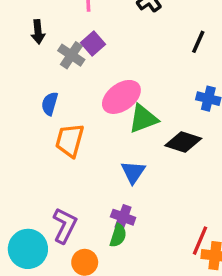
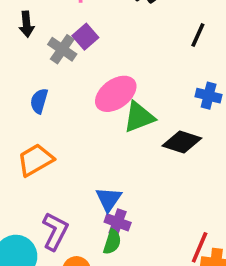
orange trapezoid: (70, 140) -> (35, 160), moved, turned 45
blue triangle: (133, 172) -> (109, 199), moved

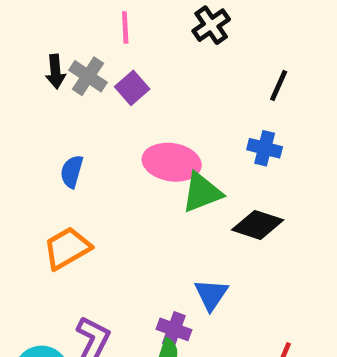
gray cross: (62, 49) -> (88, 76), moved
pink ellipse: (116, 94) -> (172, 162), turned 45
blue cross: (209, 96) -> (265, 148), moved
blue triangle: (109, 199) -> (211, 295), moved

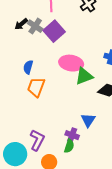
black arrow: (55, 72) -> (21, 24), turned 56
purple square: (132, 88) -> (54, 31), size x1.5
orange trapezoid: (67, 248) -> (36, 87), moved, turned -40

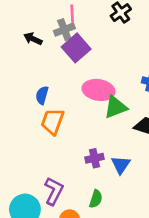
black arrow: (21, 24) -> (33, 39), turned 64
gray cross: (35, 26) -> (64, 30), moved, turned 35
purple cross: (72, 135) -> (95, 158), moved, turned -32

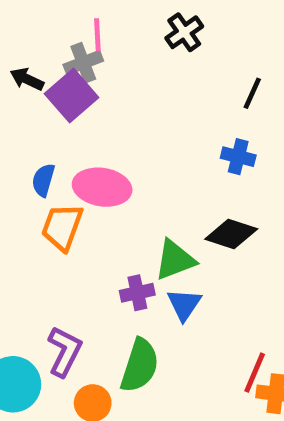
purple square: (76, 48) -> (72, 96), moved
pink ellipse: (98, 90) -> (102, 187), moved
green triangle: (116, 107) -> (175, 260), moved
green semicircle: (96, 199) -> (140, 365), size x1.6

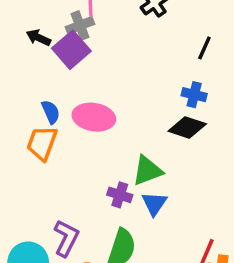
blue semicircle: (43, 180) -> (51, 112), turned 140
orange trapezoid: (62, 227) -> (42, 143), moved
black diamond: (231, 234) -> (187, 127), moved
purple cross: (137, 293) -> (120, 195), turned 30

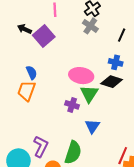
gray cross: (80, 25) -> (90, 26), moved, turned -35
pink ellipse: (94, 117) -> (81, 76), moved
green triangle: (147, 171) -> (89, 94), moved, turned -36
purple cross: (120, 195) -> (72, 105), moved

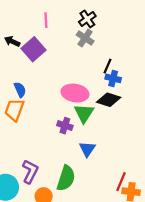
black line: (122, 35) -> (108, 66), moved

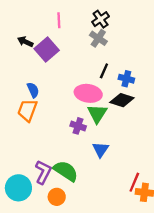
black line: (108, 66) -> (104, 71), moved
green semicircle: (66, 178) -> (66, 171), moved, turned -75

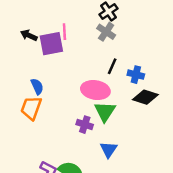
pink line: (59, 20) -> (64, 32), moved
purple square: (47, 49) -> (51, 44), turned 30
black diamond: (122, 100) -> (145, 97), moved

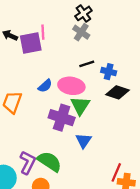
black line: (112, 66) -> (87, 64), turned 48
blue semicircle: (37, 86) -> (45, 86), moved, turned 72
purple cross: (85, 125) -> (62, 118), size x1.6

